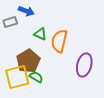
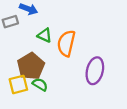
yellow square: (17, 77) -> (18, 84), size x0.7

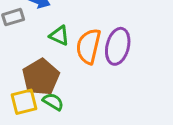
purple ellipse: (95, 71) -> (118, 46), moved

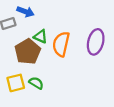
purple ellipse: (118, 46) -> (96, 42), moved
brown pentagon: (41, 77) -> (28, 52), moved

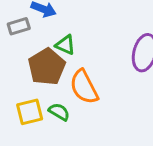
orange semicircle: (61, 44) -> (84, 87), moved, turned -40

